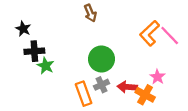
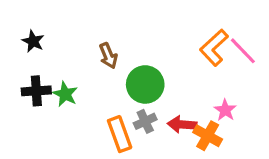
brown arrow: (90, 13) -> (108, 56), moved
black cross: (34, 51) -> (36, 91), moved

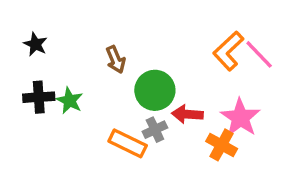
pink star: (225, 110) -> (240, 118), size x1.6
red arrow: (182, 124) -> (187, 114), moved
orange rectangle: (120, 134) -> (128, 143), turned -44

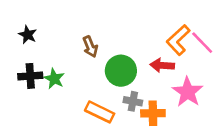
red arrow: (187, 114) -> (162, 65), moved
gray cross: (155, 130) -> (133, 101), moved, turned 36
orange cross: (222, 145) -> (153, 113), moved, turned -30

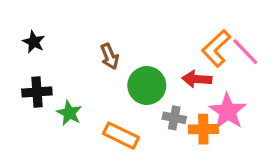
green star: (54, 79) -> (69, 113), moved
gray cross: (133, 101) -> (174, 118), moved
orange cross: (153, 113) -> (203, 129), moved

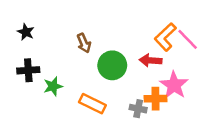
green star: (69, 113) -> (53, 86), turned 30
gray cross: (174, 118) -> (138, 109), moved

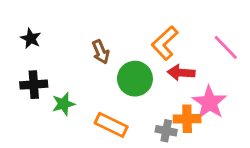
orange L-shape: (165, 37) -> (165, 43), moved

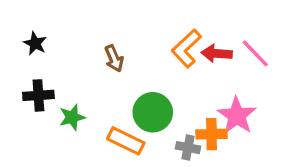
red arrow: (181, 73) -> (217, 53), moved
green circle: (135, 79) -> (153, 112), moved

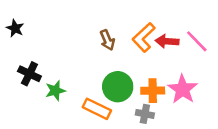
black star: (35, 43) -> (15, 28), moved
brown arrow: (114, 58) -> (107, 40), moved
black cross: (38, 95) -> (29, 74), turned 30
orange cross: (212, 134) -> (153, 91), moved

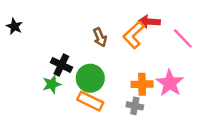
red arrow: (167, 41) -> (149, 22), moved
black cross: (29, 74) -> (61, 65), moved
green circle: (118, 87) -> (90, 78), moved

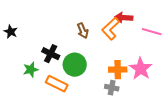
black star: (14, 26) -> (11, 32), moved
pink line: (183, 38) -> (152, 32), turned -30
green star: (52, 84) -> (31, 70), moved
orange rectangle: (90, 101) -> (57, 84), moved

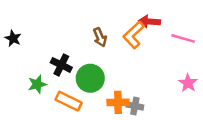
pink star: (141, 69) -> (188, 83), moved, size x0.7
orange cross: (118, 70) -> (118, 102), moved

